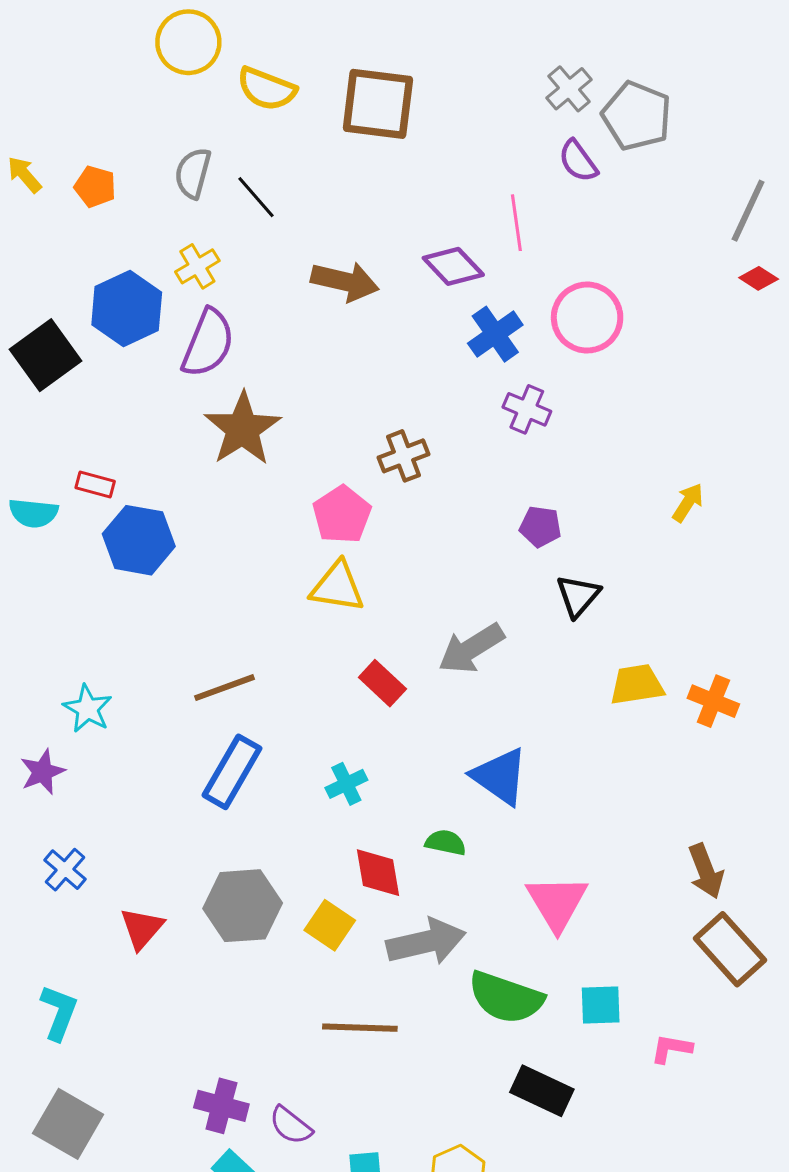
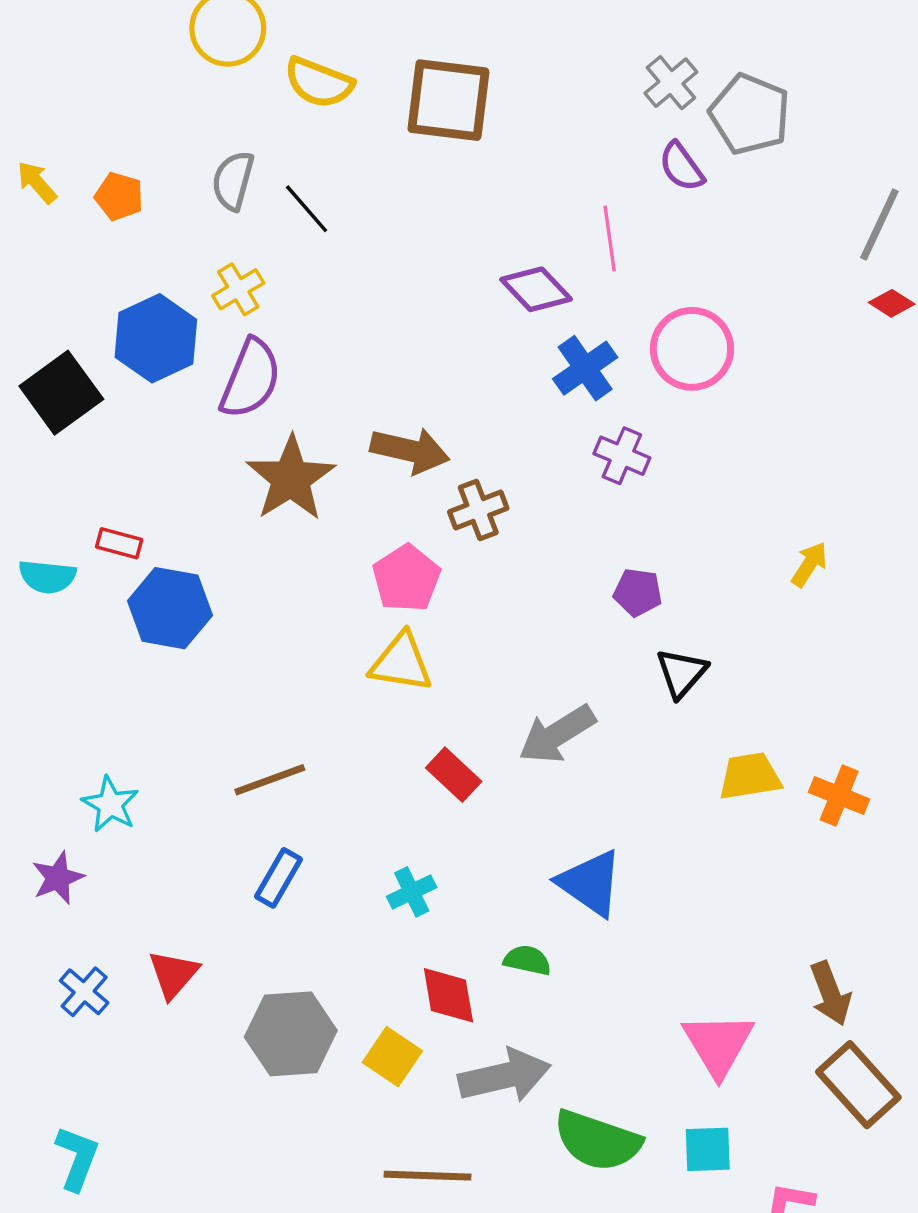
brown arrow: (345, 281) -> (410, 450), moved
blue rectangle: (232, 772) -> (279, 878), size x0.7
pink triangle: (557, 903) -> (718, 1044), moved
red triangle: (142, 928) -> (173, 974), moved

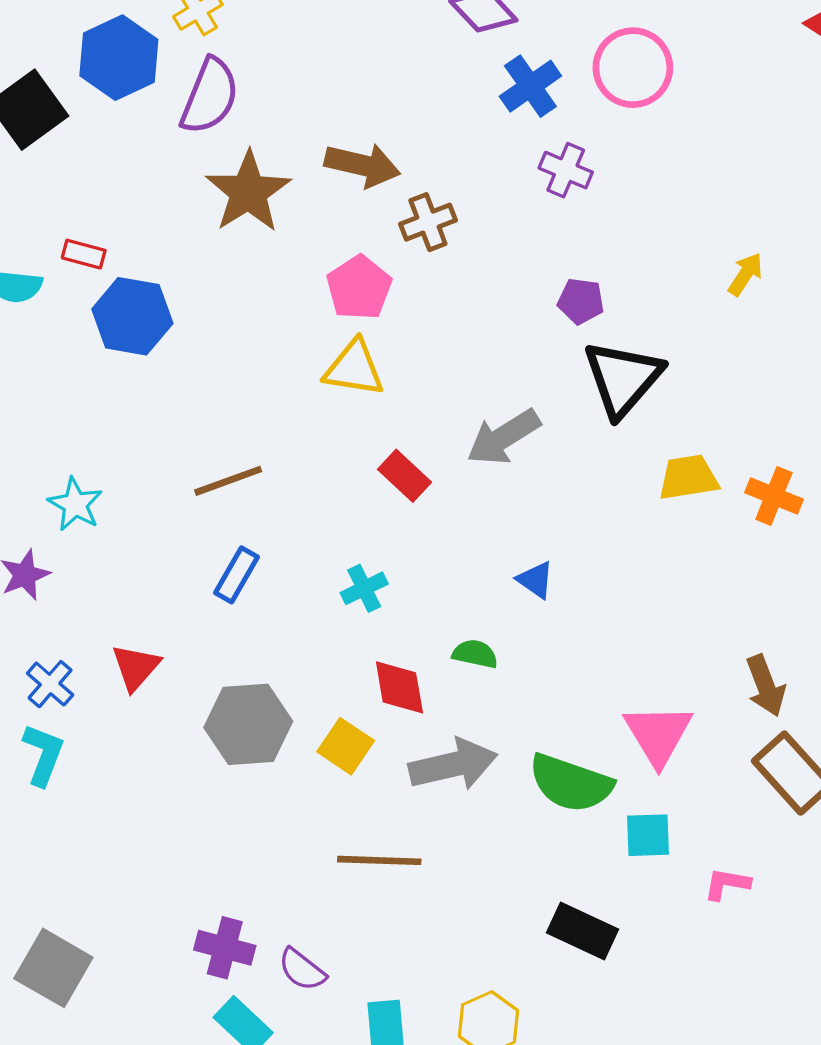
black triangle: (681, 673) -> (623, 378), size x1.6
blue triangle: (590, 883) -> (535, 580), size x0.6
green semicircle: (597, 1141) -> (571, 783), moved
cyan L-shape: (77, 1158) -> (43, 755), moved

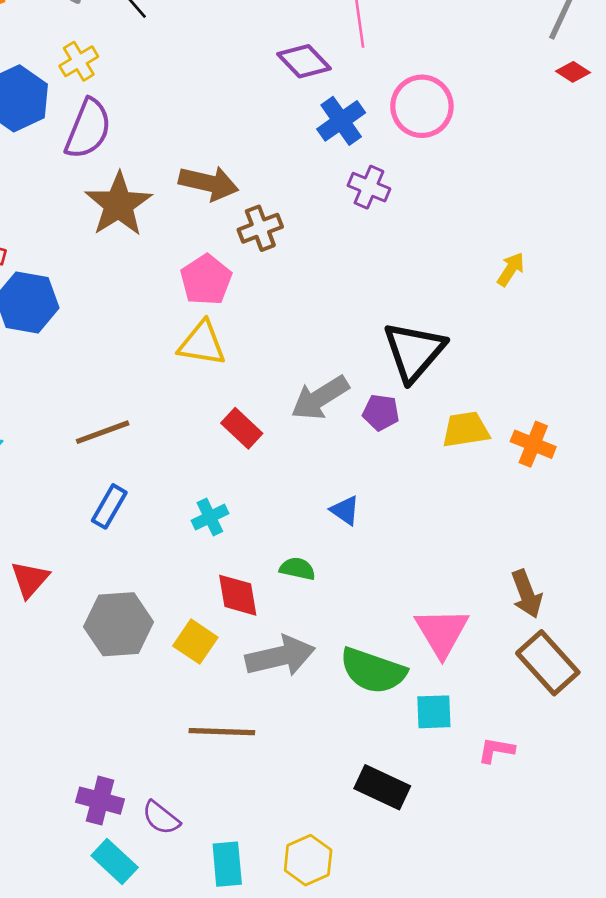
purple pentagon: (581, 301) -> (381, 412), moved

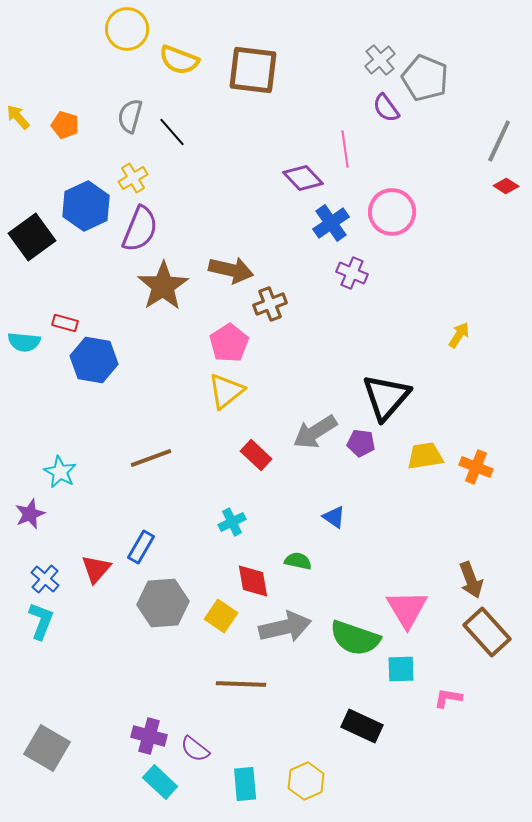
yellow triangle: (202, 343) -> (226, 391), turned -48
blue rectangle: (109, 506) -> (141, 547), moved

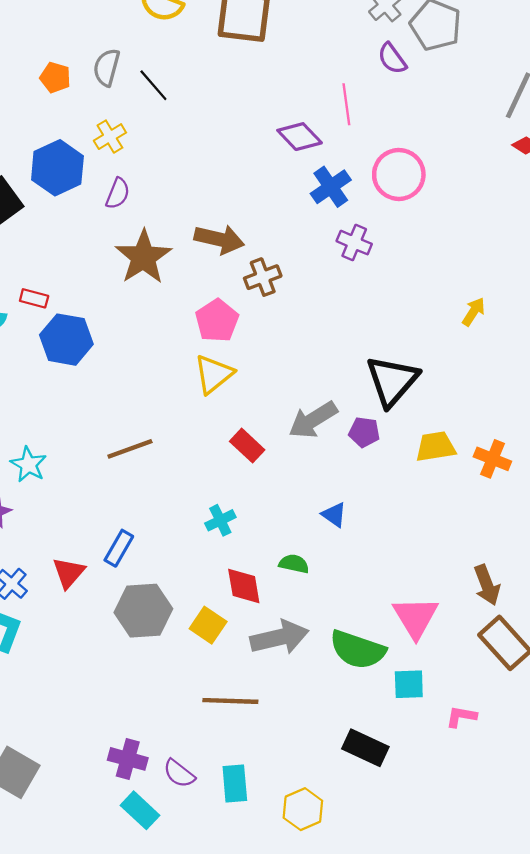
orange pentagon: (65, 125) -> (55, 77), moved
purple semicircle: (140, 229) -> (118, 193), size x0.6
cyan rectangle: (245, 784) -> (235, 784), moved

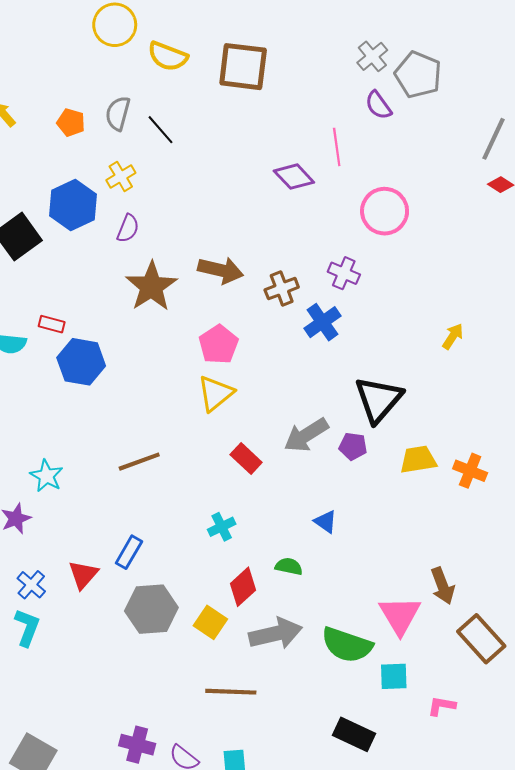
blue cross: (331, 187) -> (322, 322), moved
brown cross: (263, 277) -> (282, 288), moved
brown arrow: (487, 585) -> (443, 586), moved
red diamond: (244, 586) -> (243, 587), turned 57

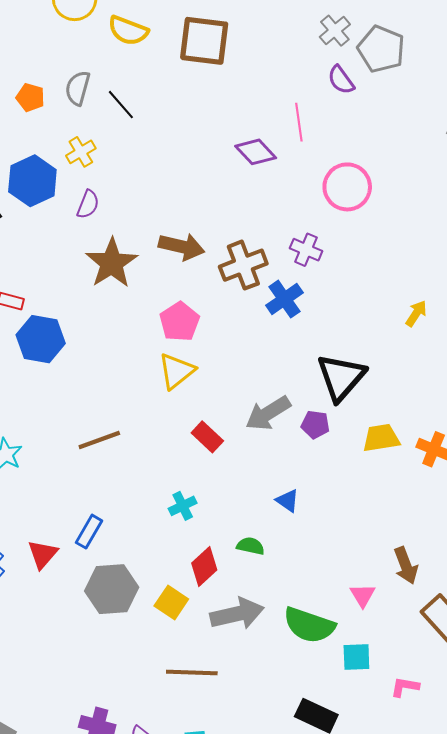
brown cross: (282, 288) -> (243, 265), size x1.4
pink triangle: (400, 615) -> (363, 595), size x0.6

